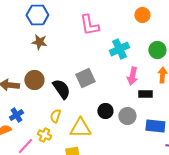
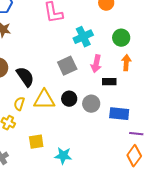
gray square: (85, 78) -> (67, 66), moved
yellow triangle: (80, 128) -> (44, 100), moved

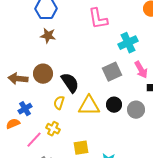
pink arrow: (96, 64) -> (141, 70), turned -42
yellow semicircle: (19, 104) -> (59, 103), moved

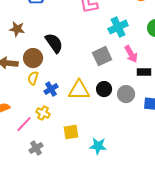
brown star: (48, 36) -> (17, 29), moved
black semicircle: (70, 83) -> (54, 43), moved
yellow semicircle: (59, 103) -> (33, 78), moved
blue cross: (25, 109) -> (51, 89), moved

